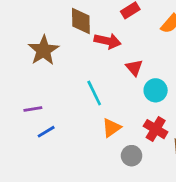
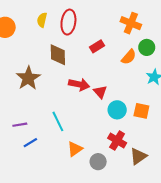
red arrow: (108, 41) -> (79, 84), moved
cyan line: (94, 93) -> (58, 121), moved
orange triangle: (112, 128) -> (75, 149), moved

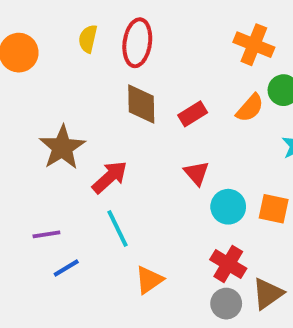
red rectangle: (97, 46) -> (193, 114), moved
brown diamond: (58, 55) -> (141, 104), moved
red arrow: (79, 84) -> (110, 177), moved, turned -54
gray circle: (98, 162) -> (226, 304), moved

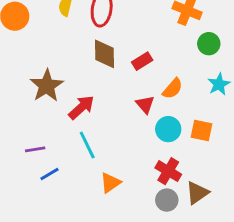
orange semicircle: (250, 108) -> (173, 89), moved

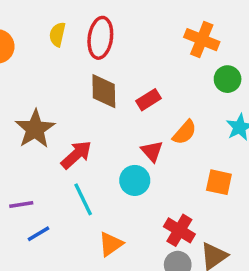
cyan circle: (168, 129) -> (135, 180), moved

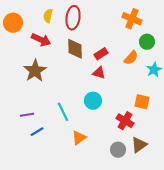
orange semicircle: (185, 132) -> (131, 58), moved
red triangle: (152, 151) -> (99, 73), moved, turned -32
red arrow: (76, 155) -> (41, 40), moved, turned 66
red cross: (179, 230) -> (125, 121), moved

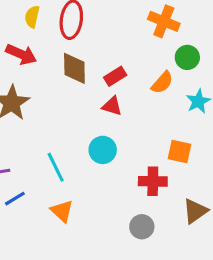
red cross: (125, 121) -> (153, 181), turned -30
orange triangle: (79, 138) -> (62, 211), moved, turned -42
brown triangle: (139, 145) -> (195, 211), moved

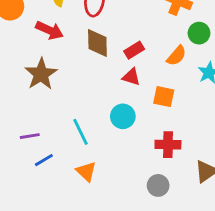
orange square: (179, 151) -> (164, 97), moved

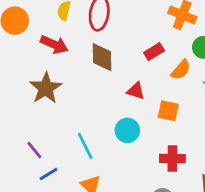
red rectangle: (134, 50) -> (154, 52), moved
purple line: (30, 136) -> (34, 150), turned 60

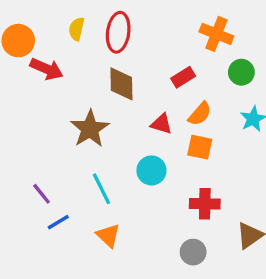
red arrow: (54, 44) -> (47, 69), moved
orange semicircle: (181, 70) -> (200, 114), moved
brown star: (46, 88) -> (90, 129), moved

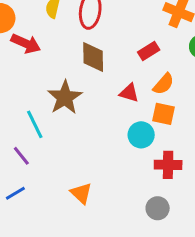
cyan circle: (151, 170) -> (141, 135), moved
cyan line: (102, 189) -> (35, 124), moved
blue line: (58, 222) -> (15, 193), moved

